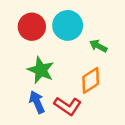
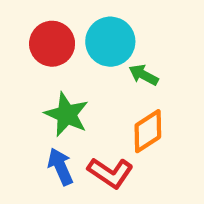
green arrow: (98, 46) -> (144, 75), moved

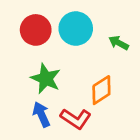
green arrow: (144, 75) -> (119, 43), moved

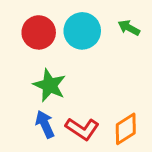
green arrow: (119, 43) -> (129, 28), moved
orange diamond: (101, 90) -> (126, 129), moved

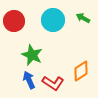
red circle: (39, 32) -> (14, 21), moved
orange diamond: (126, 129) -> (81, 71), moved

